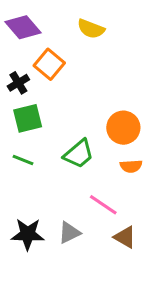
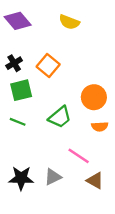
orange square: (49, 64) -> (48, 66), moved

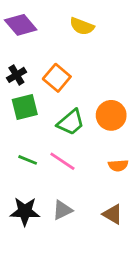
green trapezoid: (60, 117) -> (71, 122), moved
green line: (18, 122) -> (28, 160), moved
orange semicircle: (100, 127) -> (118, 165), moved
pink line: (79, 156) -> (62, 161), moved

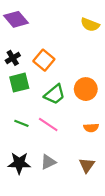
yellow semicircle: (82, 26) -> (90, 25), moved
brown triangle: (113, 214) -> (87, 165), turned 35

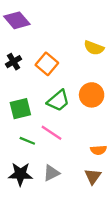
yellow semicircle: (90, 25) -> (94, 48), moved
green square: (19, 83) -> (20, 109), moved
green line: (21, 123) -> (27, 141), moved
orange semicircle: (91, 128) -> (98, 150), moved

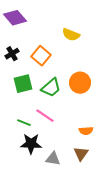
yellow semicircle: (94, 48) -> (71, 35), moved
green square: (20, 109) -> (23, 84), moved
gray triangle: (51, 173) -> (53, 159), moved, turned 35
black star: (20, 174) -> (31, 144), moved

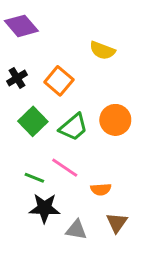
green square: (23, 84) -> (33, 121), turned -30
orange semicircle: (86, 131) -> (101, 189), moved

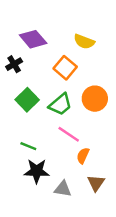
purple diamond: (21, 26) -> (33, 39), moved
orange square: (59, 81) -> (65, 68), moved
pink line: (65, 168) -> (69, 134), moved
orange semicircle: (101, 189) -> (83, 156), turned 119

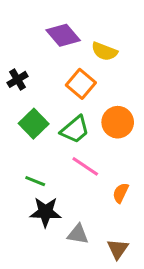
purple diamond: (33, 39) -> (63, 35), moved
orange semicircle: (83, 156) -> (121, 193), moved
brown triangle: (96, 183) -> (118, 249), moved

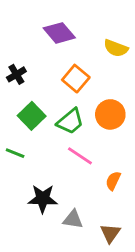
yellow semicircle: (104, 51) -> (116, 48), moved
green line: (35, 181) -> (15, 153), moved

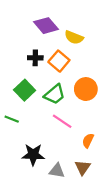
yellow semicircle: (116, 48) -> (74, 37), moved
black cross: (16, 74) -> (35, 58), moved, turned 32
brown triangle: (110, 233) -> (83, 167), moved

